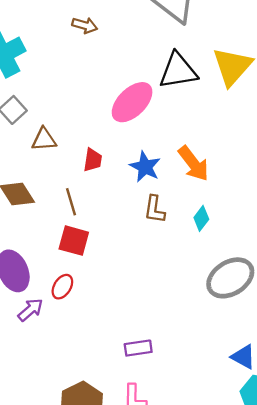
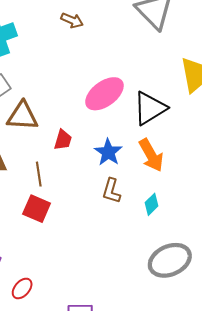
black triangle: (178, 71) -> (150, 108), moved, turned -30
brown triangle: (44, 139) -> (22, 116), size x1.4
red ellipse: (62, 287) -> (22, 289), moved

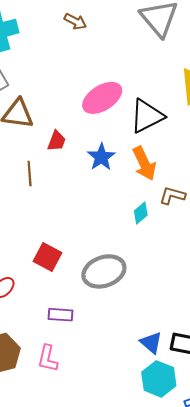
brown L-shape: (111, 191) -> (172, 196), moved, turned 85
red square: (37, 209) -> (48, 257), moved
gray ellipse: (170, 260) -> (104, 271), moved

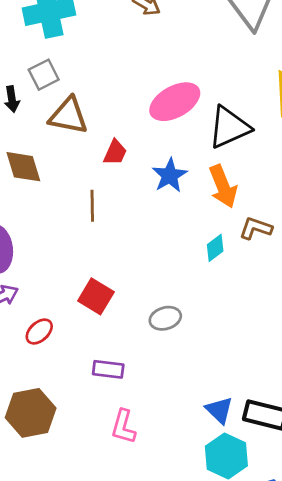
brown line: (30, 174) -> (92, 206), moved
gray ellipse: (104, 271) -> (165, 318), size x0.6
pink L-shape: (48, 359) -> (123, 427), moved

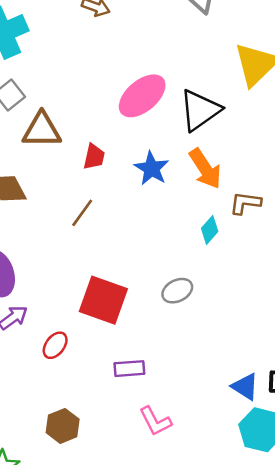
brown line: (92, 206) -> (82, 213), turned 48
red square: (96, 296) -> (103, 300), size x1.4
gray ellipse: (165, 318) -> (177, 291), moved
brown hexagon: (31, 413) -> (63, 426), size x0.7
pink L-shape: (123, 427) -> (155, 421), turned -32

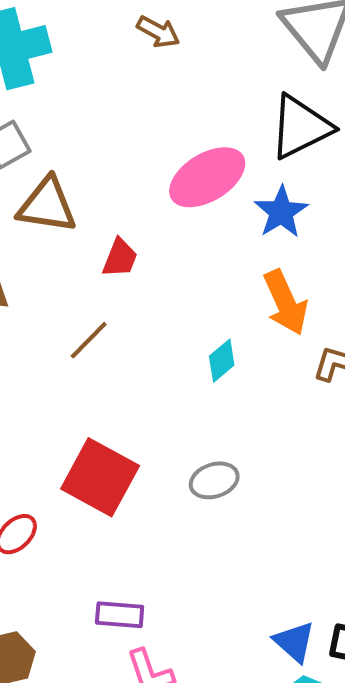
black triangle: (200, 110) -> (301, 127), moved
blue star: (152, 168) -> (281, 212), moved
cyan diamond: (210, 230) -> (222, 361), moved
purple rectangle: (129, 369) -> (120, 615), moved

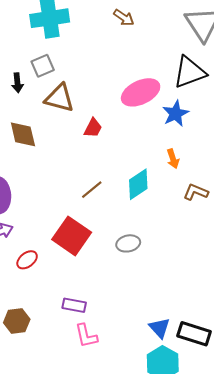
orange arrow: (286, 302) -> (173, 159), size x0.6
brown line: (89, 340) -> (92, 190), moved
cyan diamond: (222, 361) -> (138, 184), size x1.5

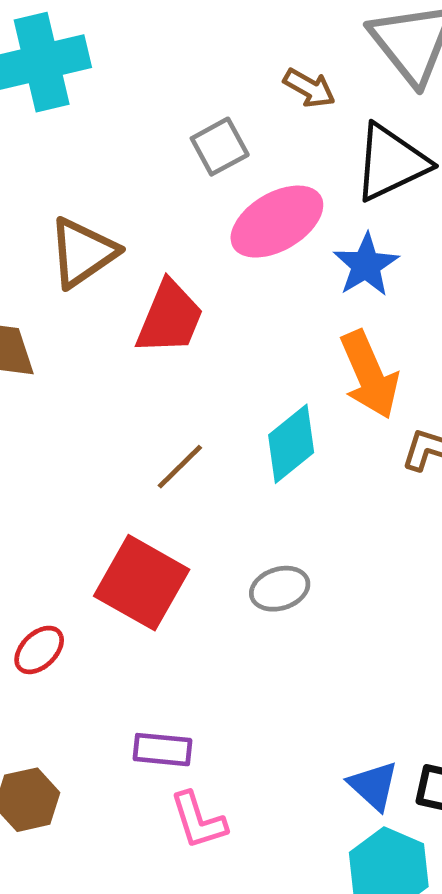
brown arrow: (124, 18) -> (309, 88), moved
gray square: (43, 66) -> (220, 147), moved
brown triangle: (59, 98) -> (83, 252), turned -44
red trapezoid: (93, 128) -> (170, 318), size x1.6
orange arrow: (173, 159) -> (369, 375), size x1.8

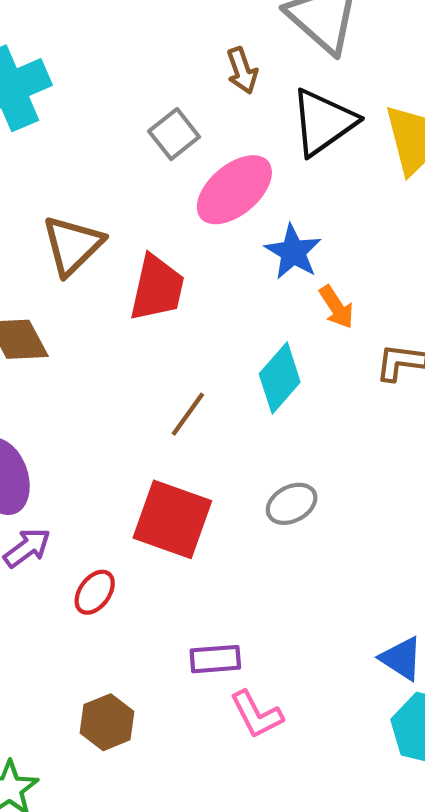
brown arrow: (309, 88) -> (242, 71), turned 51
blue star: (366, 265) -> (293, 252), moved
orange arrow: (369, 375) -> (336, 307), size x0.6

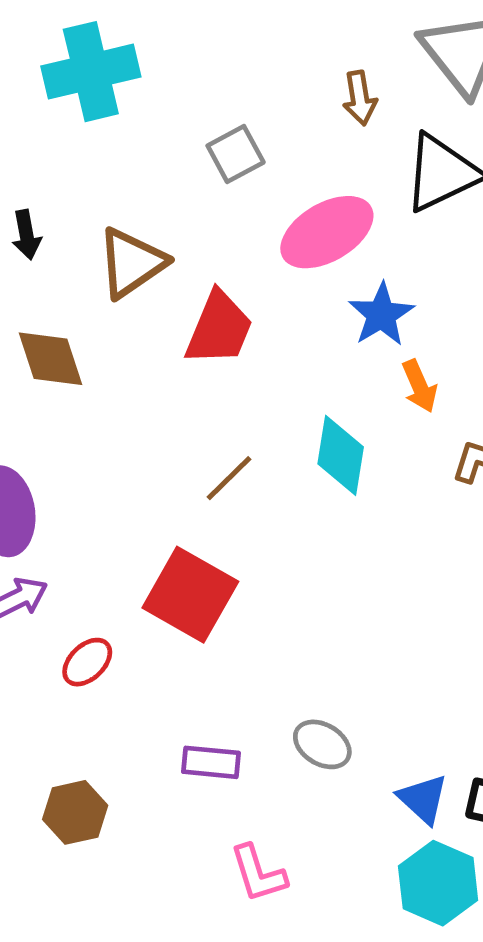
gray square: (174, 134) -> (236, 154), moved
cyan diamond: (280, 378) -> (341, 455), turned -42
gray ellipse: (292, 504) -> (322, 744), moved, turned 48
pink L-shape: (256, 714) -> (258, 874), moved

